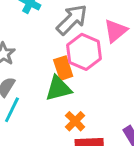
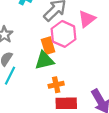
orange cross: (75, 121) -> (56, 85), turned 32

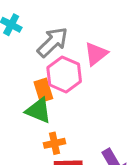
green triangle: (44, 61) -> (38, 111), turned 36

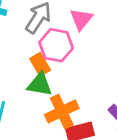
orange cross: (54, 143) -> (62, 111), size x1.6

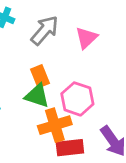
pink hexagon: (56, 45) -> (77, 99), moved

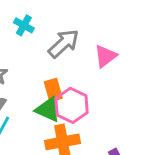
pink hexagon: (77, 99) -> (72, 105), moved

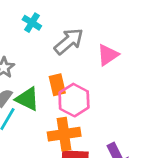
green triangle: (48, 110) -> (27, 99), moved

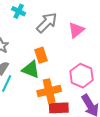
green triangle: (27, 99) -> (31, 69), moved
pink hexagon: (74, 100) -> (82, 76), moved

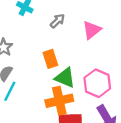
gray arrow: (47, 23) -> (57, 21), size x0.6
green triangle: (31, 69) -> (65, 78), moved

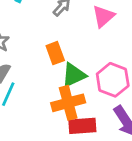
green triangle: (65, 78) -> (74, 75), turned -45

